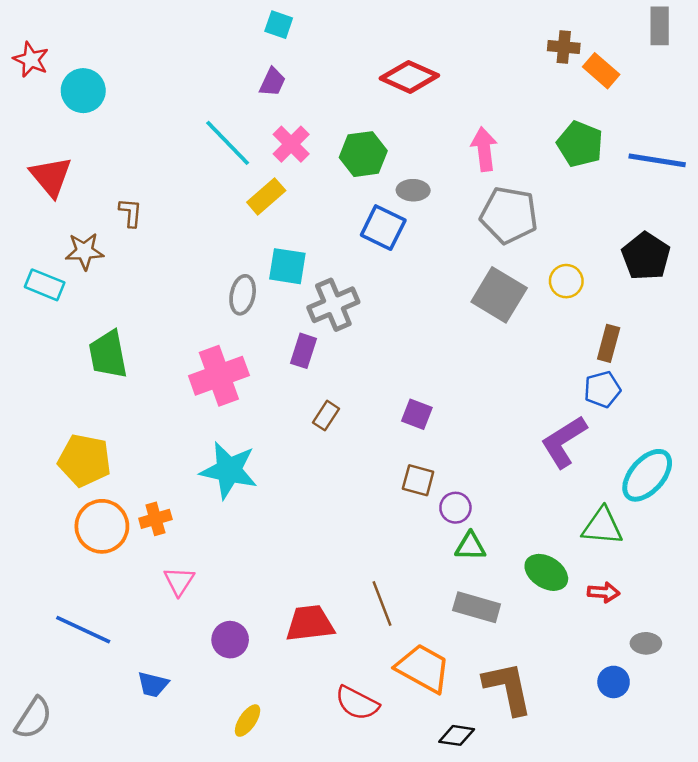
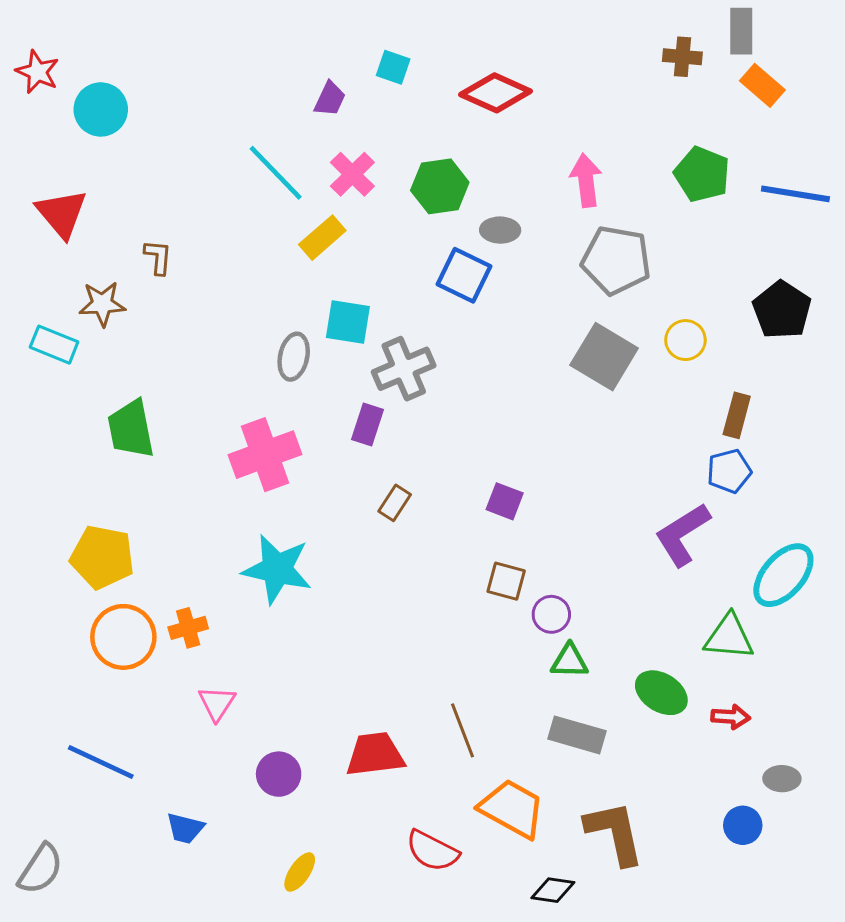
cyan square: (279, 25) -> (393, 67), moved
gray rectangle: (660, 26) -> (741, 31), moved
orange rectangle: (601, 71) -> (762, 85), moved

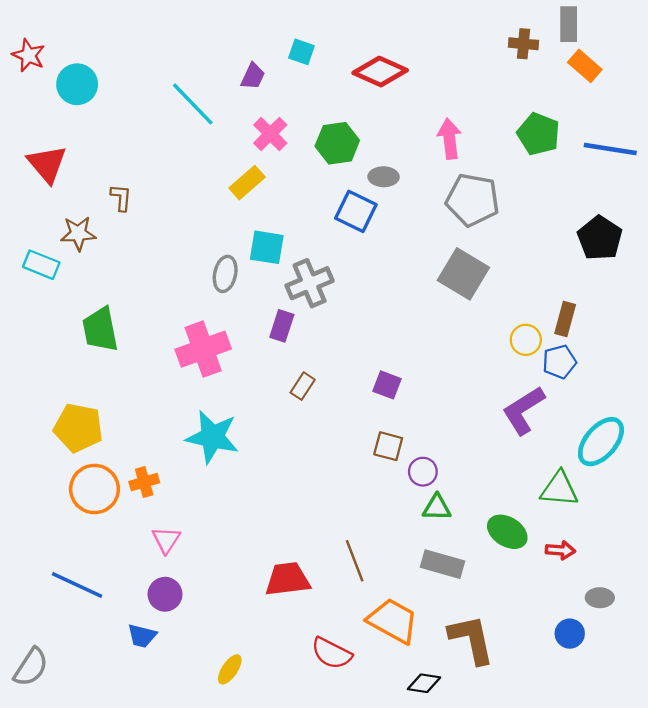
cyan line: (276, 173) -> (193, 104), moved
yellow circle: (685, 340) -> (526, 340), moved
purple circle: (279, 774) -> (165, 594), moved

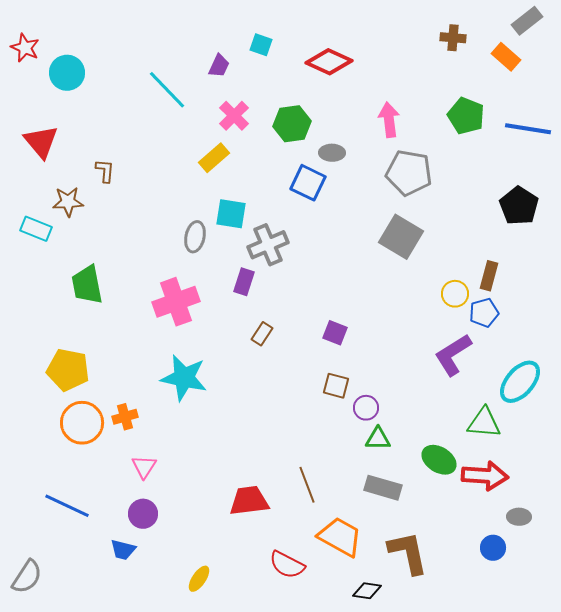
gray rectangle: (569, 24) -> (527, 21), moved, turned 52
red arrow: (560, 550) -> (485, 476), size x1.8

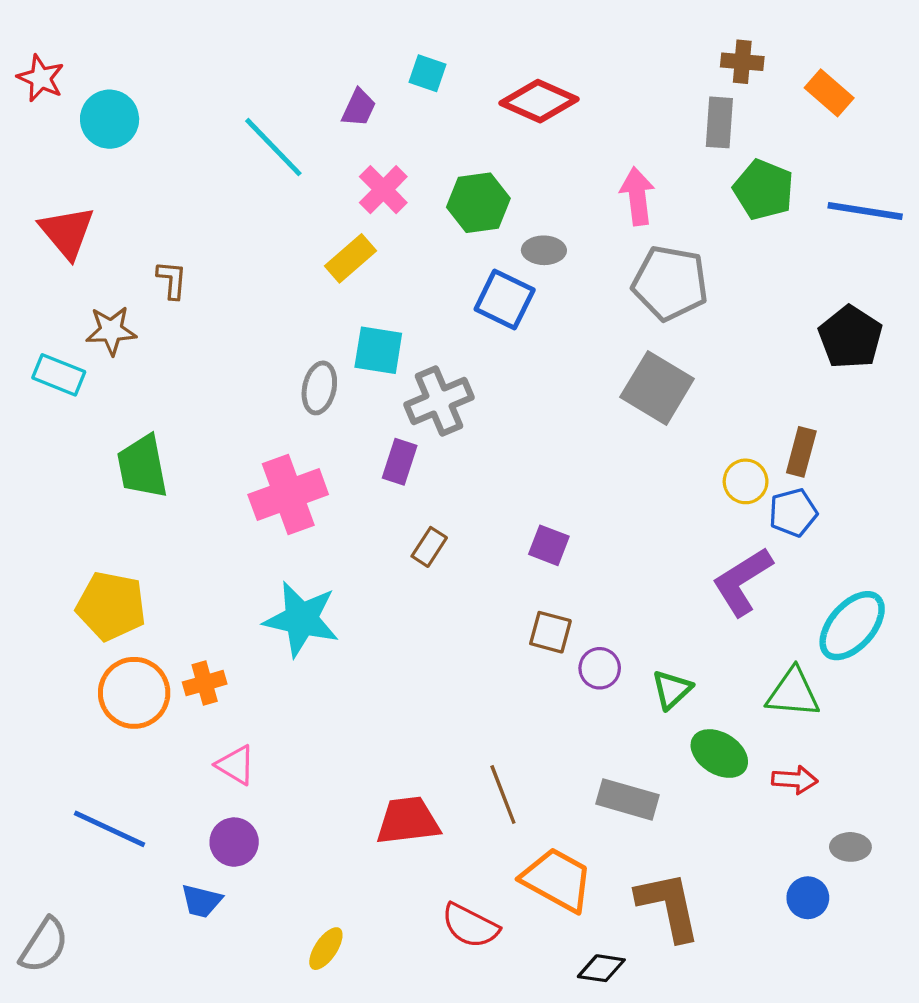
gray rectangle: (527, 21) -> (719, 122), moved, turned -48
green triangle: (378, 439) -> (672, 690), moved, turned -44
pink triangle: (144, 467) -> (236, 765), turned -32
red arrow: (485, 476) -> (795, 780), size x0.6

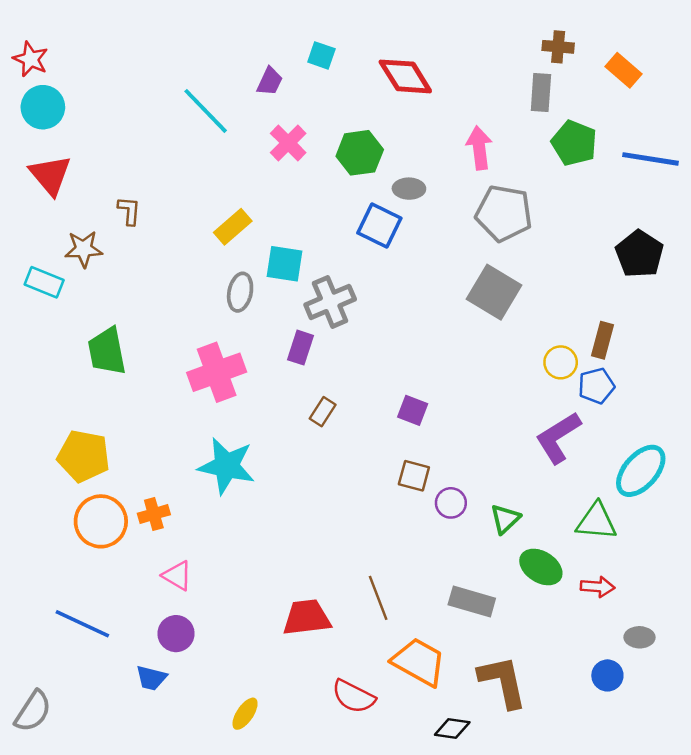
red diamond: (539, 101) -> (405, 76), turned 34
cyan circle: (110, 119) -> (43, 107), moved
yellow rectangle: (350, 258) -> (233, 227), moved

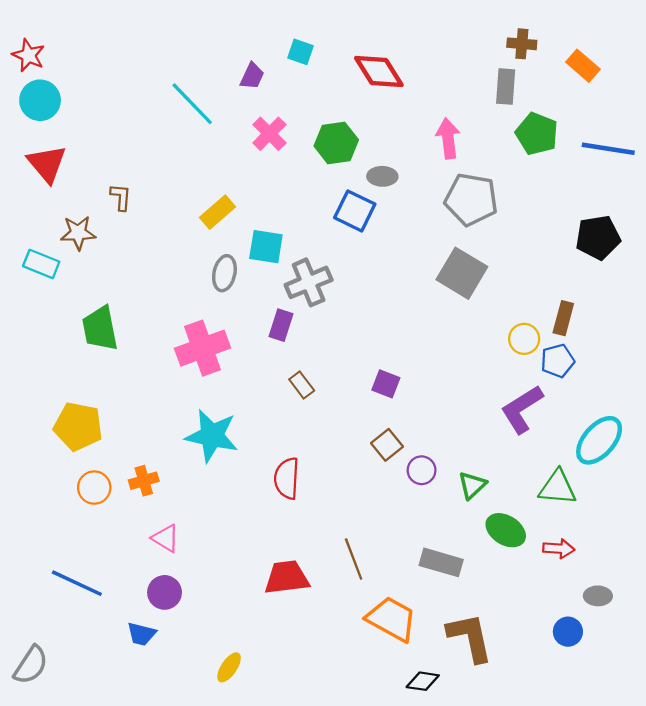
black pentagon: (639, 254) -> (598, 237), turned 30
brown rectangle: (323, 412) -> (302, 385), turned -70
brown square: (414, 476) -> (387, 445), turned 36
orange circle: (101, 521) -> (94, 488), size x0.7
red semicircle: (354, 696) -> (287, 478), moved, turned 66

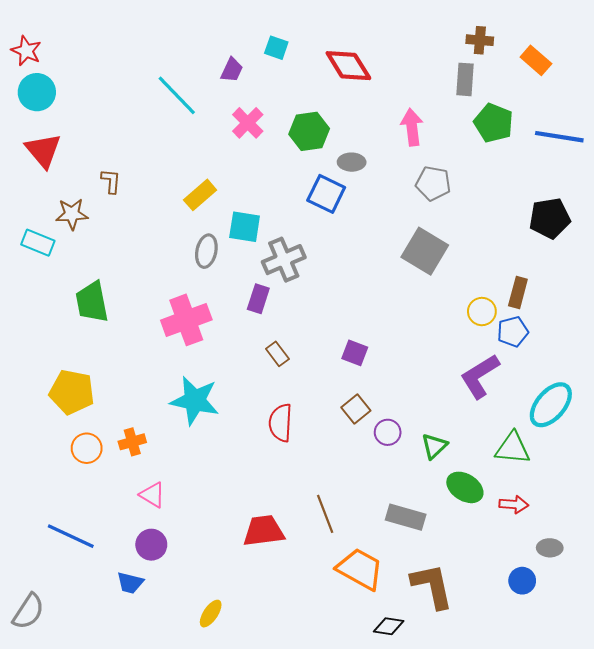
gray pentagon: (471, 199) -> (433, 183), size x0.7
red semicircle: (287, 478) -> (281, 423), moved

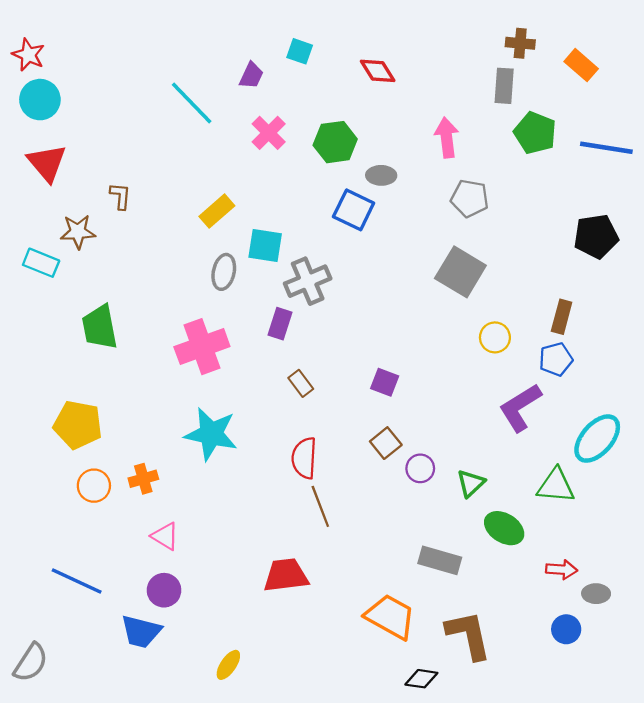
red diamond: (348, 66) -> (378, 71), size x0.7
yellow circle: (482, 312) -> (495, 337), moved
red arrow: (514, 504) -> (562, 570), moved
brown line: (325, 514) -> (320, 506), moved
blue trapezoid: (130, 583) -> (141, 632), size x1.4

